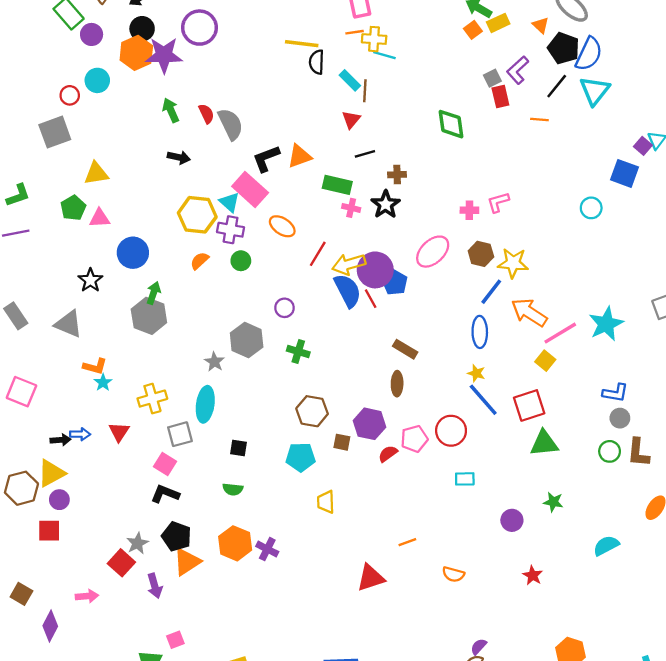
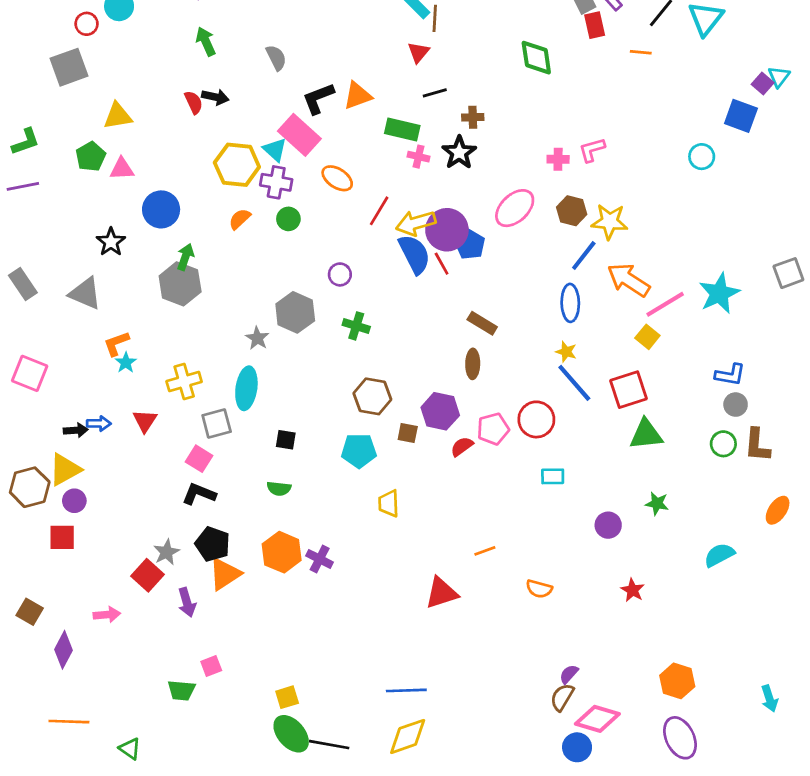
red semicircle: (206, 114) -> (194, 102), moved
gray semicircle: (231, 124) -> (276, 58), size x0.7
orange L-shape: (95, 366) -> (116, 344), turned 145

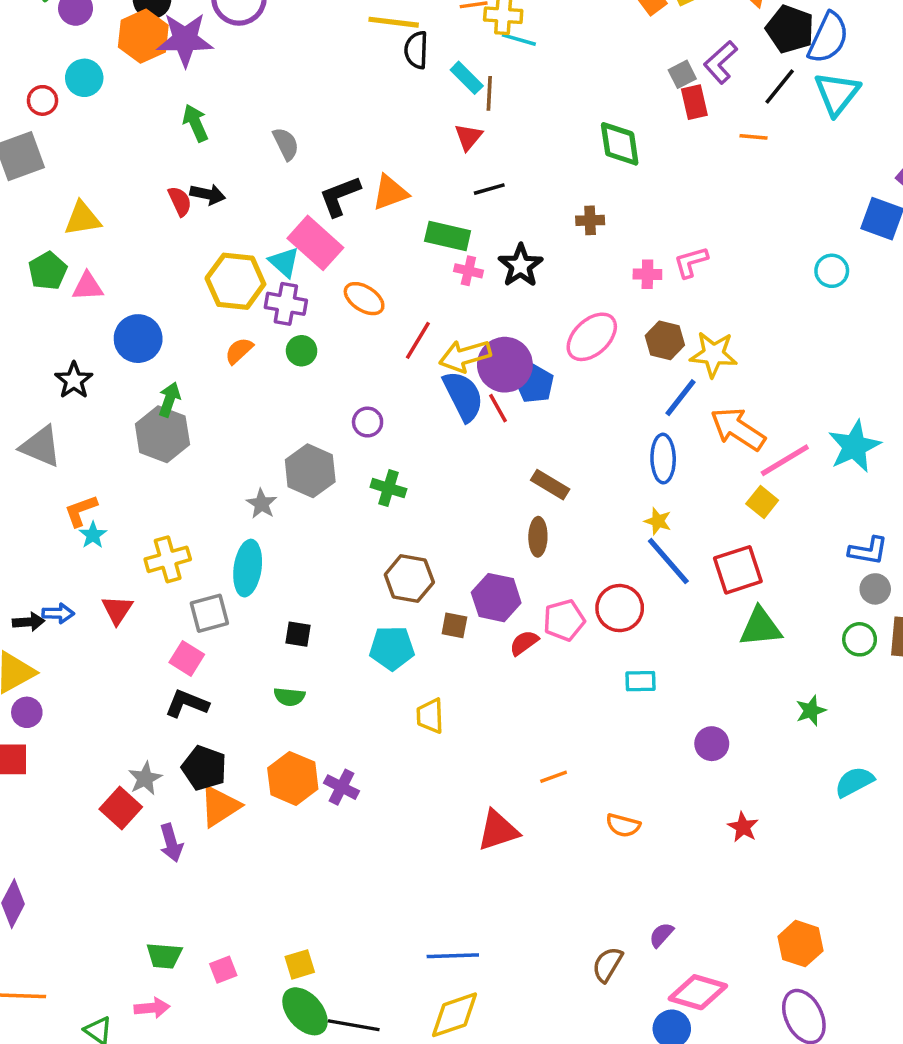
brown cross: (473, 117) -> (590, 220), moved
green star: (657, 503) -> (811, 711), moved, turned -30
pink arrow: (107, 615) -> (152, 1008), moved
pink square: (211, 666) -> (223, 970), moved
brown semicircle: (562, 697) -> (607, 964), moved

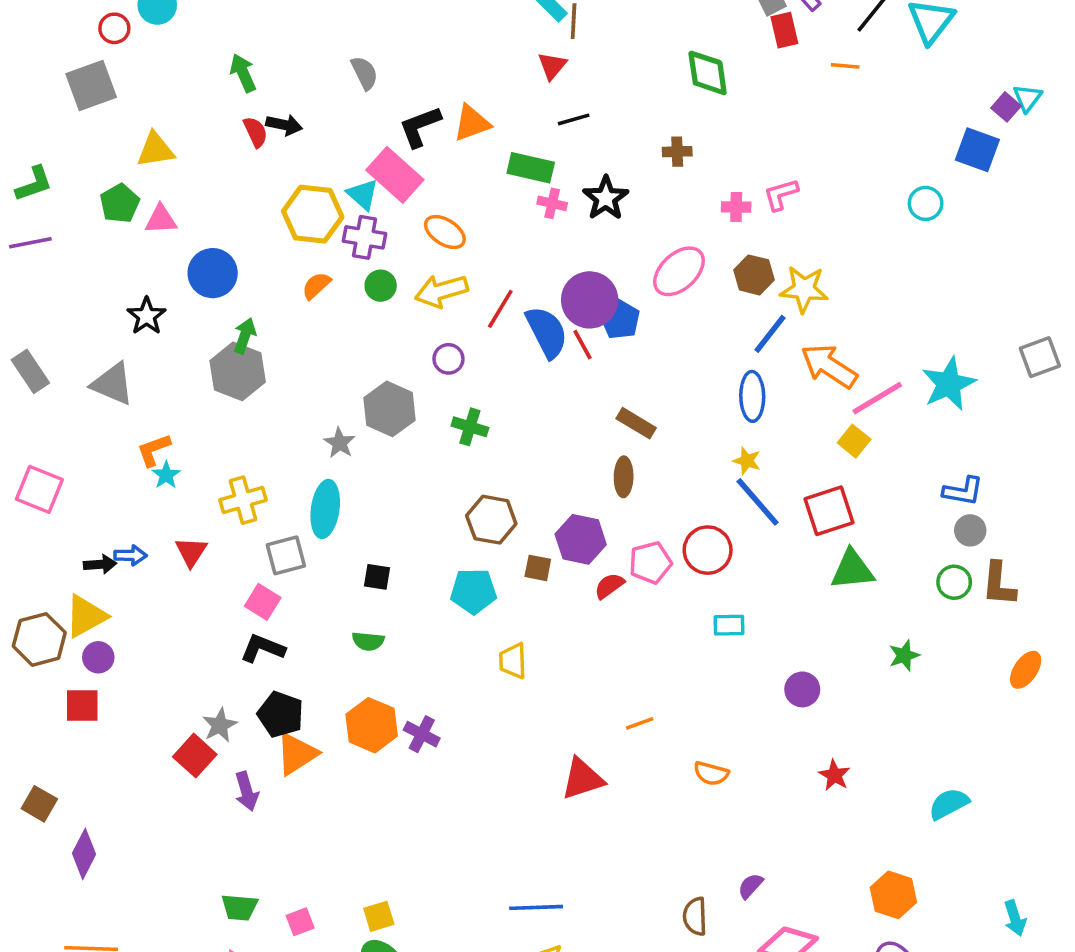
green arrow: (195, 123) -> (243, 73), moved
red line: (418, 340) -> (500, 309), moved
yellow arrow: (465, 356) -> (441, 291), moved
cyan semicircle: (854, 782) -> (949, 804), moved
brown semicircle: (607, 964) -> (695, 916), turned -33

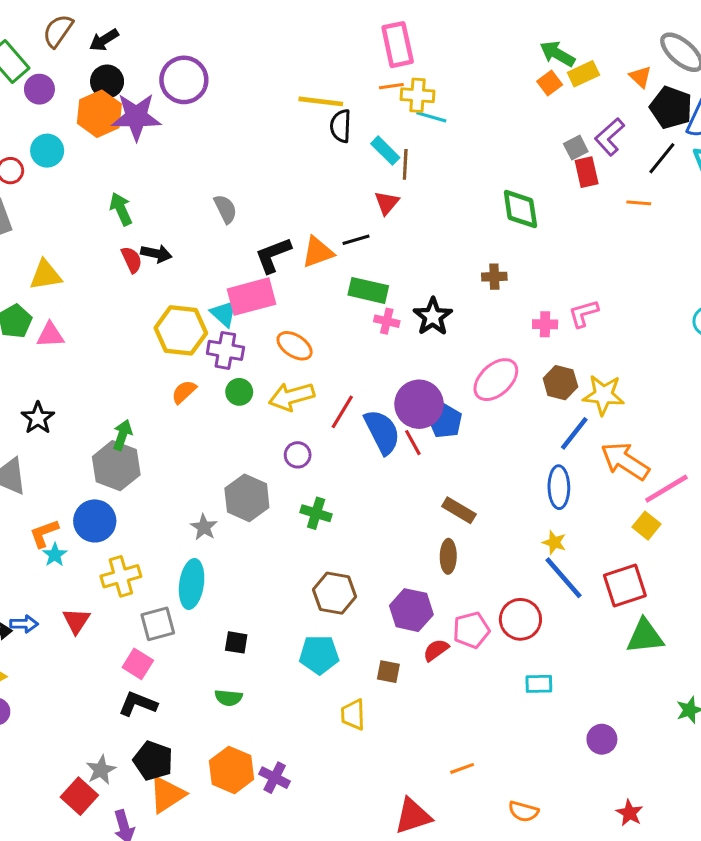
black line: (574, 119) -> (356, 240), moved
pink rectangle: (395, 175) -> (252, 297), turned -57
blue circle: (213, 273) -> (95, 521), moved
brown square: (538, 568) -> (388, 672), moved

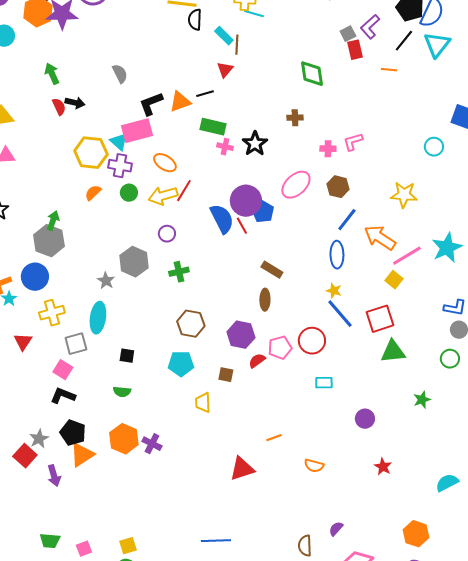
yellow star: (603, 395) -> (404, 195), moved
red line: (342, 412) -> (184, 191), moved
green cross: (316, 513) -> (179, 272), turned -30

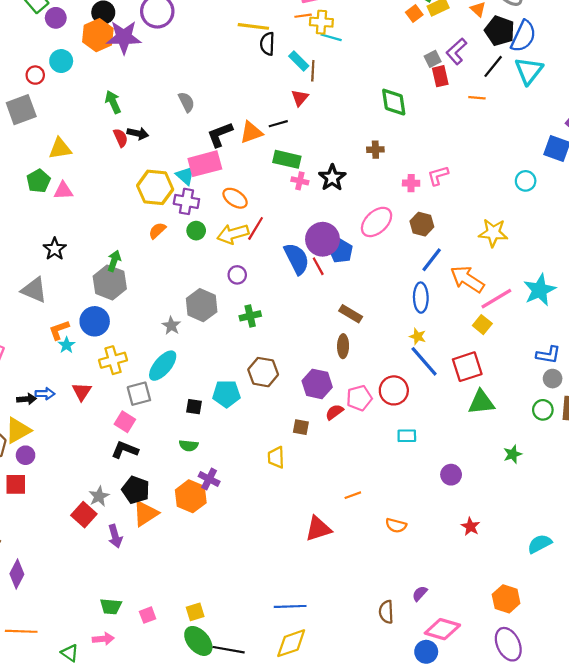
cyan ellipse: (98, 318) -> (163, 366), turned 32
cyan pentagon: (181, 364) -> (226, 394), moved
purple cross: (152, 444) -> (209, 479), moved

